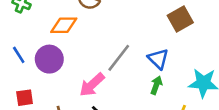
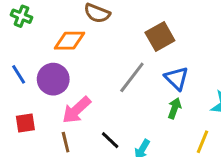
brown square: (180, 19) -> (160, 37), moved
pink arrow: (92, 85) -> (76, 110), moved

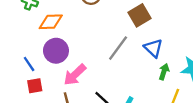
orange diamond: (70, 41) -> (51, 22), moved
blue line: (19, 74) -> (29, 64), moved
green arrow: (175, 108) -> (164, 72), moved

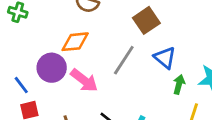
orange diamond: (51, 22) -> (75, 42), moved
pink arrow: (75, 75) -> (84, 80), moved, turned -95

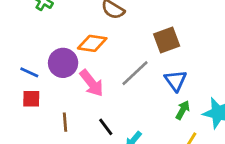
blue line: (21, 85) -> (29, 72), turned -42

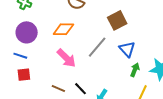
purple circle: (63, 63) -> (27, 32), moved
brown line: (65, 122) -> (58, 88), moved, turned -56

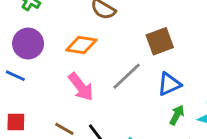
blue triangle: (127, 49) -> (169, 84), turned 42
red square: (24, 75) -> (16, 122), moved

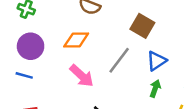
brown square: (160, 41) -> (142, 26), turned -30
green arrow: (177, 115) -> (155, 88), moved

